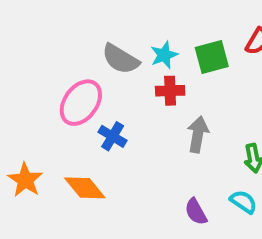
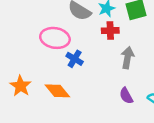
pink ellipse: (81, 103) -> (55, 38), turned 64
purple semicircle: (196, 212) -> (126, 96), moved

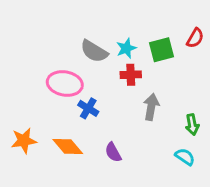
orange star: (21, 86) -> (24, 141), turned 30
purple semicircle: (126, 96) -> (113, 152), moved

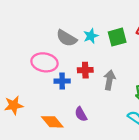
red cross: (131, 75) -> (85, 70), moved
blue cross: (88, 108) -> (62, 81), turned -32
orange diamond: (68, 146) -> (52, 122), moved

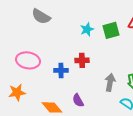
gray semicircle: (67, 38) -> (41, 16), moved
pink ellipse: (44, 62) -> (28, 60), moved
gray arrow: (109, 80) -> (110, 82), moved

